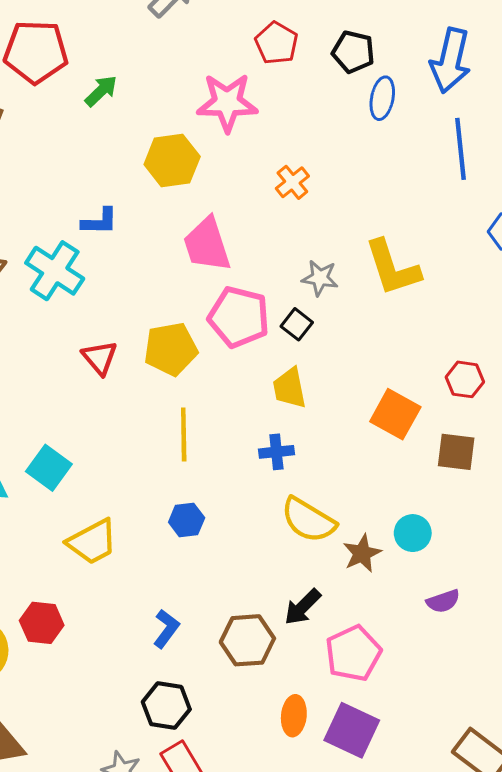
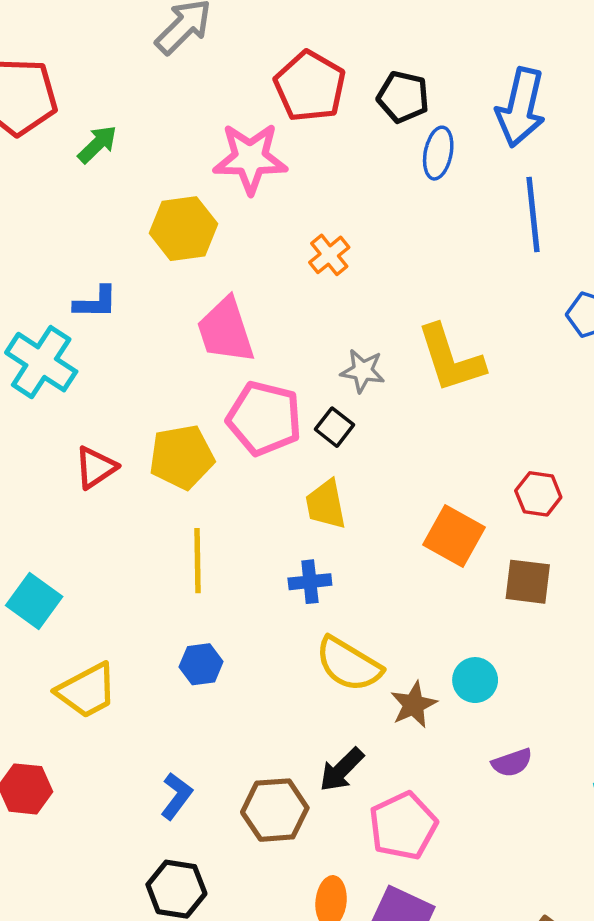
red pentagon: (276, 43) -> (310, 86), size x1.4
red triangle: (100, 358) -> (96, 467), turned 36

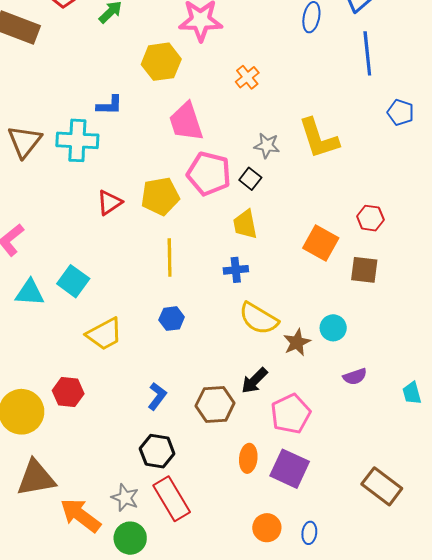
cyan cross: (41, 362) -> (77, 140), turned -30

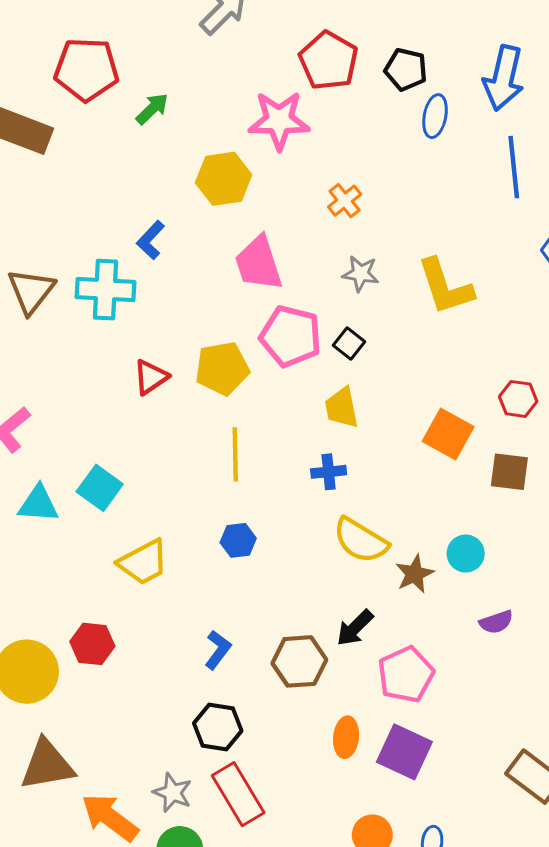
blue L-shape: (109, 105) -> (151, 240), turned 132
gray star: (267, 146) -> (361, 274), moved

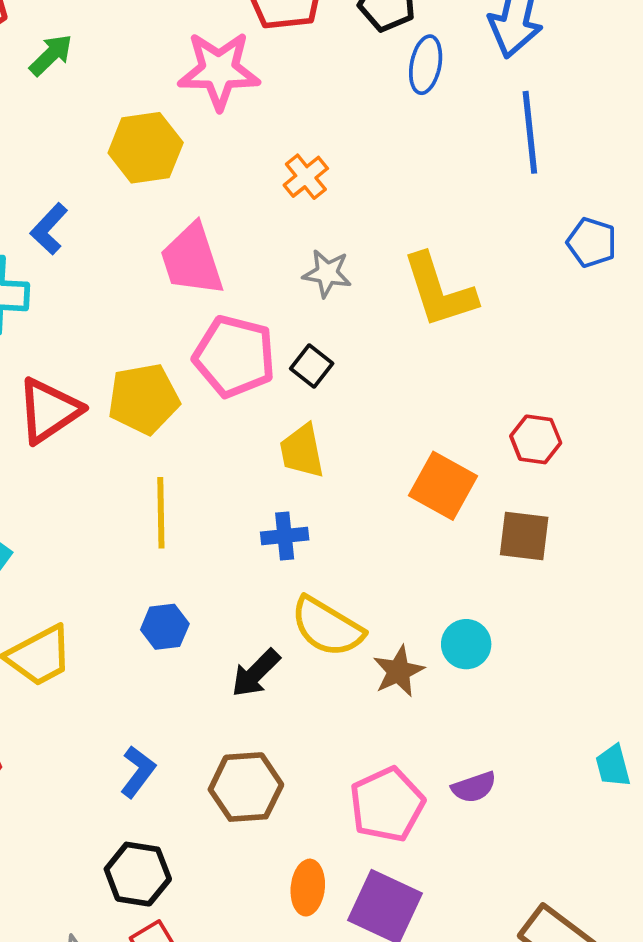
red triangle: (151, 377) -> (49, 410), size x1.4
purple semicircle: (496, 622) -> (474, 787), moved
black arrow: (355, 628) -> (256, 673), moved

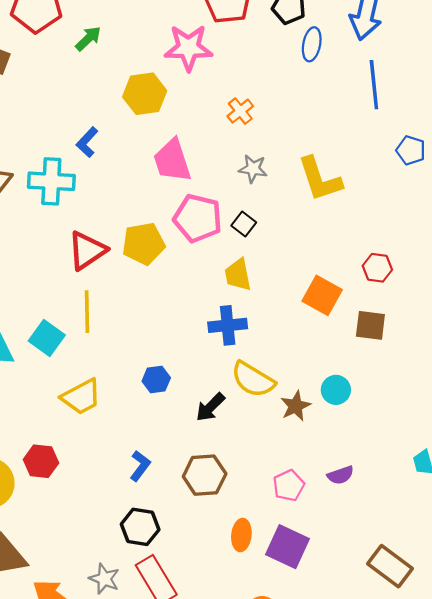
yellow line: (161, 513) -> (87, 312), moved
blue cross: (285, 536) -> (228, 325), size x1.4
pink pentagon: (387, 804) -> (289, 485), size x0.7

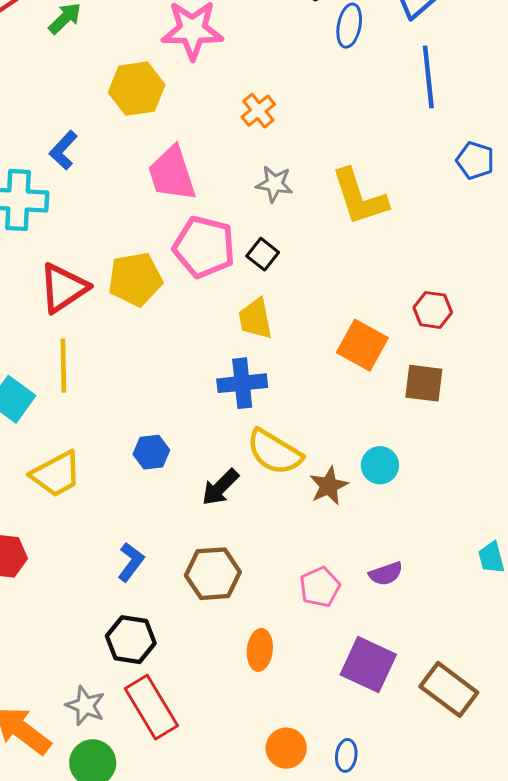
purple square: (288, 547) -> (368, 665), moved

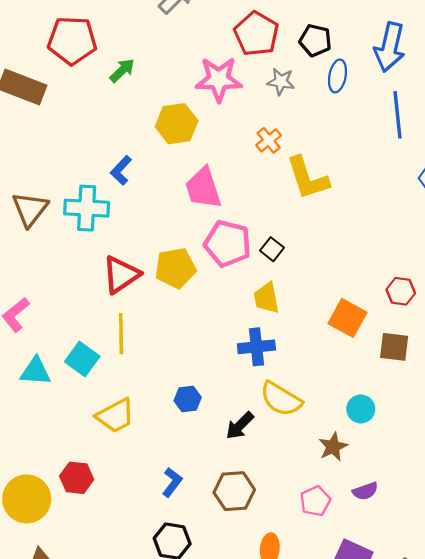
gray star: (274, 184) -> (281, 82), moved
yellow L-shape: (359, 197) -> (308, 178), moved
brown star: (329, 486) -> (333, 447), moved

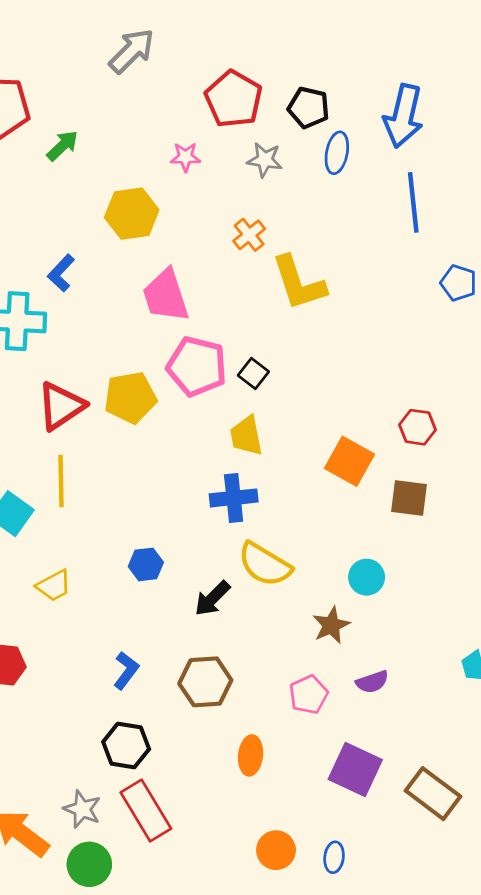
pink star: (219, 79) -> (185, 157), size x0.5
yellow trapezoid: (115, 416) -> (54, 586), size x0.7

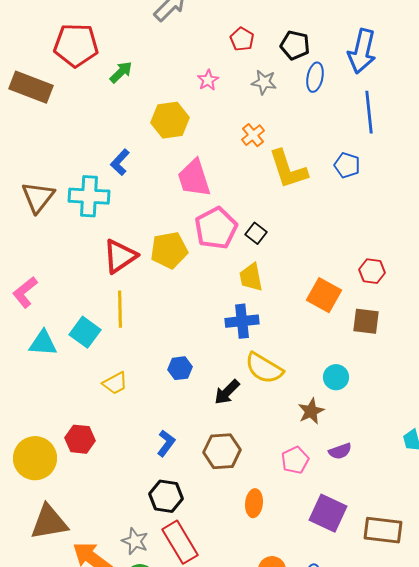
red pentagon: (234, 99) -> (242, 39), size x0.6
pink star: (185, 157) -> (208, 80), turned -30
blue pentagon: (459, 283) -> (347, 165), moved
pink pentagon: (197, 366) -> (216, 228), turned 30
brown rectangle: (433, 794) -> (383, 530), turned -30

